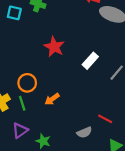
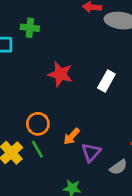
purple triangle: (20, 130) -> (91, 152), moved

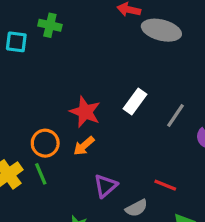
red star: (60, 74) -> (85, 112), moved
orange arrow: (72, 136) -> (84, 146), moved

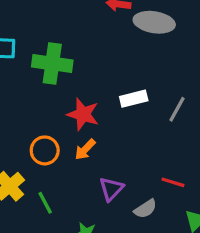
green cross: (50, 25) -> (52, 64), moved, size x1.6
white rectangle: (135, 102) -> (134, 99), turned 45
green line: (41, 174) -> (45, 203), moved

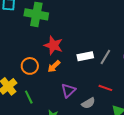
white rectangle: (134, 99) -> (85, 56), moved
gray line: (177, 109) -> (105, 57), moved

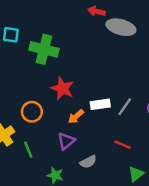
orange arrow: (54, 66) -> (76, 117), moved
purple triangle: (68, 90) -> (66, 141), moved
gray semicircle: (88, 103) -> (88, 162), moved

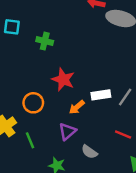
green cross: (44, 49) -> (45, 41), size x0.6
gray semicircle: (88, 162) -> (89, 152), turned 63

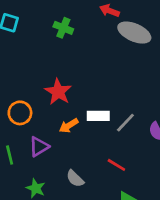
green cross: (45, 41) -> (63, 28), moved
purple triangle: (67, 131) -> (39, 147), moved

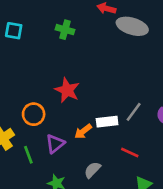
white rectangle: (98, 116) -> (107, 122), moved
orange arrow: (69, 126) -> (83, 131), moved
gray semicircle: (75, 179) -> (92, 170), turned 96

